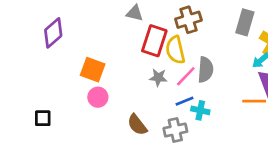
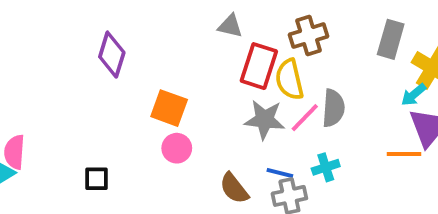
purple diamond: (53, 33) -> (112, 55), turned -32
gray star: (158, 77) -> (265, 120), size x1.5
blue line: (185, 101) -> (280, 173), moved, turned 36
cyan cross: (200, 110) -> (326, 167), turned -30

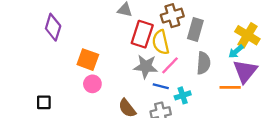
gray rectangle: (391, 39) -> (195, 29), moved
gray semicircle: (333, 108) -> (203, 63), moved
blue line: (280, 173) -> (161, 86), moved

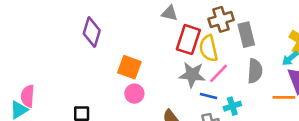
gray rectangle: (195, 29) -> (246, 35), turned -30

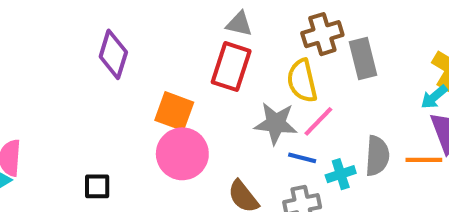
red rectangle: (188, 40) -> (231, 67), moved
gray semicircle: (255, 71) -> (377, 156), moved
pink circle: (134, 94) -> (182, 154), size x1.6

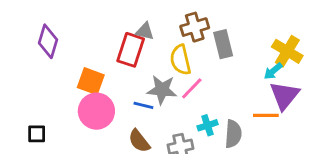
gray triangle: (239, 24) -> (145, 31), moved
gray semicircle: (377, 156) -> (233, 134), moved
blue line: (302, 158) -> (143, 105), moved

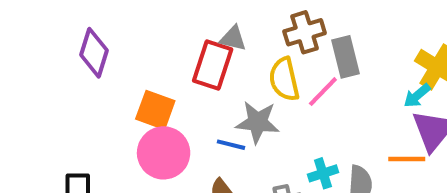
pink line: (192, 88) -> (323, 92), moved

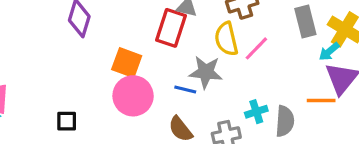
gray rectangle: (345, 57) -> (305, 22), moved

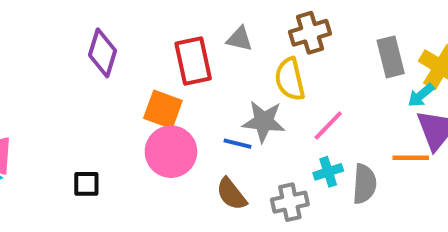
red rectangle: (171, 28) -> (193, 61), moved, turned -30
pink line: (256, 48) -> (328, 125), moved

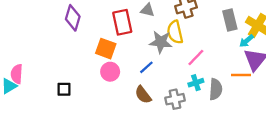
gray star: (264, 121) -> (161, 42), moved
blue line: (237, 144) -> (146, 67), turned -56
pink circle: (171, 152) -> (110, 72), size x0.7

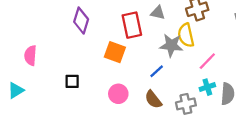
pink circle: (110, 72) -> (118, 94), moved
pink semicircle: (17, 74) -> (30, 55), moved
black square: (64, 89) -> (72, 81), moved

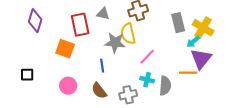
blue line: (157, 71) -> (102, 66), turned -56
cyan cross: (207, 87) -> (147, 80), turned 32

